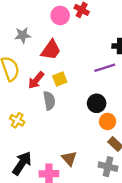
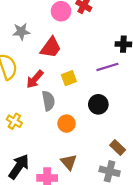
yellow square: (60, 79) -> (69, 78), moved
orange circle: (108, 121) -> (67, 124), moved

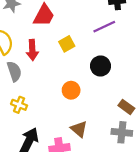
red arrow: (35, 79) -> (32, 50), turned -36
gray semicircle: (48, 101) -> (14, 71), moved
yellow cross: (14, 121) -> (19, 105), moved

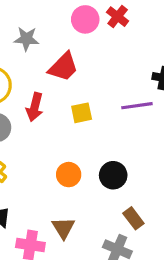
black circle: (100, 66) -> (113, 175), moved

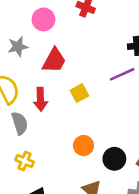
pink circle: (85, 19) -> (44, 19), moved
black circle: (113, 175) -> (114, 159), moved

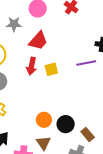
red arrow: (40, 99) -> (32, 66), moved
orange circle: (84, 146) -> (44, 120), moved

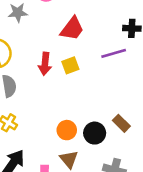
red trapezoid: (38, 41) -> (72, 29), moved
brown rectangle: (88, 135) -> (121, 123), moved

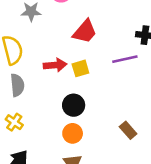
red arrow: (45, 64) -> (55, 65), turned -105
black circle: (95, 133) -> (74, 105), moved

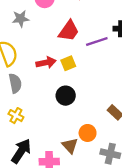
purple line: (125, 59) -> (97, 41), moved
orange circle: (73, 133) -> (88, 133), moved

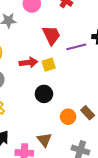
red trapezoid: (69, 31) -> (51, 35), turned -65
orange circle: (88, 133) -> (68, 117), moved

